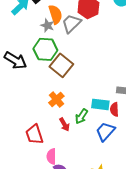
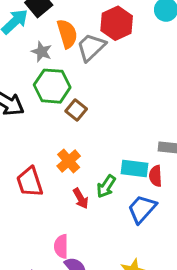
gray star: (47, 25) -> (42, 52), moved
brown square: (61, 65) -> (76, 110), size x0.6
red trapezoid: (34, 134) -> (30, 182), moved

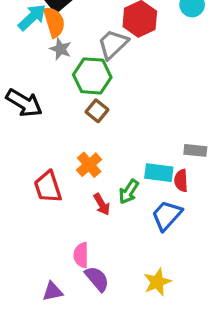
orange semicircle: (67, 34) -> (54, 22), moved
green hexagon: (52, 86) -> (92, 76), moved

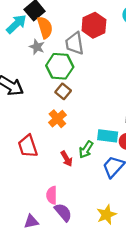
orange semicircle: (54, 22) -> (45, 27), moved
gray trapezoid: (113, 44) -> (75, 43), turned -55
orange cross: (89, 165) -> (57, 119), moved

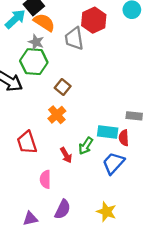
orange semicircle: (45, 27) -> (44, 22), turned -40
green hexagon: (60, 66) -> (34, 62), moved
pink semicircle: (52, 195) -> (45, 179), moved
purple semicircle: (63, 212) -> (63, 209), turned 66
yellow star: (107, 215) -> (106, 212), turned -30

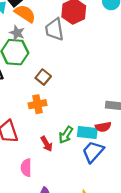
orange cross: (57, 115) -> (37, 104), turned 30
cyan rectangle: (108, 132) -> (87, 133), moved
red semicircle: (124, 138) -> (103, 127), turned -98

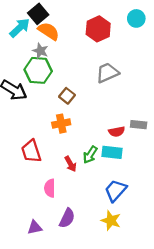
gray trapezoid: (54, 29) -> (107, 73), moved, turned 75
red semicircle: (103, 127) -> (117, 132), moved
blue trapezoid: (93, 152) -> (115, 190), moved

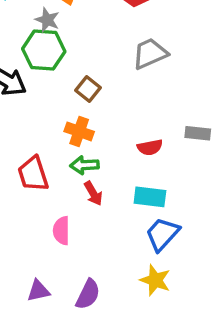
orange cross: (61, 124) -> (79, 131), turned 30
red semicircle: (117, 132) -> (150, 147), moved
cyan rectangle: (112, 152) -> (150, 197), moved
green arrow: (90, 155) -> (84, 165), moved, turned 54
purple semicircle: (67, 218) -> (88, 294), moved

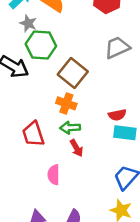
gray star: (47, 20) -> (28, 23), moved
brown square: (88, 89) -> (73, 73), size x1.6
cyan rectangle: (150, 197) -> (125, 133), moved

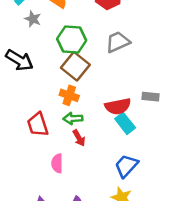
green hexagon: (41, 45) -> (72, 40), moved
red semicircle: (117, 115) -> (118, 106), size x1.5
cyan rectangle: (125, 133) -> (125, 123), turned 45

